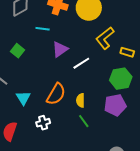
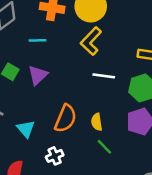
yellow L-shape: (105, 38) -> (91, 41), moved
purple triangle: (60, 49) -> (38, 75), moved
white line: (81, 63) -> (104, 76), moved, turned 48

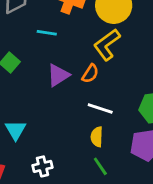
purple triangle: (38, 75) -> (58, 75), moved
white line: (104, 76) -> (100, 108), moved
orange semicircle: (66, 119) -> (90, 74), moved, size x0.6

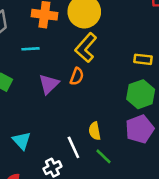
white line: (100, 108) -> (73, 147), moved, turned 60

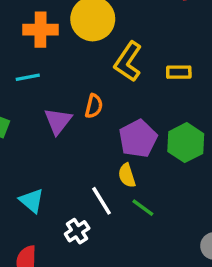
yellow L-shape: (86, 48) -> (128, 62), moved
green hexagon: (141, 94) -> (186, 143), moved
purple pentagon: (140, 129) -> (138, 139), moved

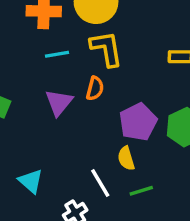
yellow L-shape: (128, 62) -> (106, 49), moved, turned 135
cyan line: (28, 77) -> (57, 54), moved
green line: (143, 208) -> (141, 191), turned -55

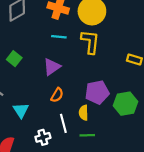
orange semicircle: (95, 88) -> (57, 95), moved

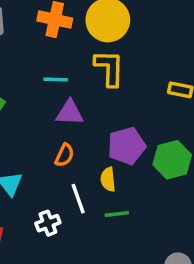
cyan line: (59, 37) -> (56, 80), moved
purple triangle: (52, 67) -> (70, 113), moved, turned 42

